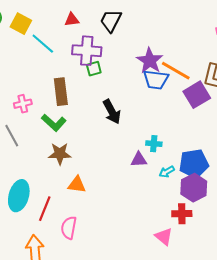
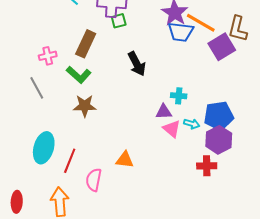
brown rectangle: (61, 92) -> (86, 44), turned 32
cyan arrow: (167, 172) -> (192, 124), turned -133
orange triangle: (77, 185) -> (125, 160), moved
pink triangle: (164, 237) -> (172, 129), moved

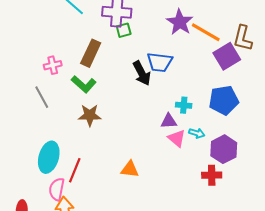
blue trapezoid: (181, 32) -> (160, 62), moved
blue pentagon: (219, 116) -> (224, 100), moved
pink semicircle: (94, 180) -> (57, 189), moved

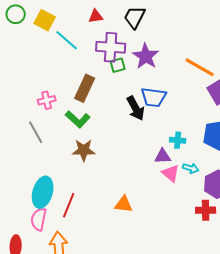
purple star: (180, 22) -> (146, 56), moved
pink semicircle: (57, 189) -> (39, 219), moved

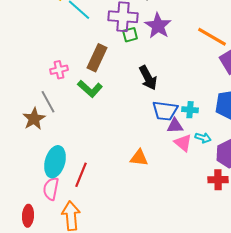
blue trapezoid: (154, 97) -> (165, 111), moved
brown star: (84, 150) -> (34, 119), moved, turned -30
orange triangle: (124, 204) -> (139, 158), moved

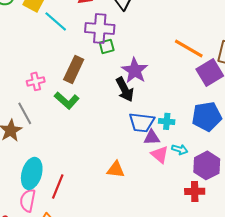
purple star: (158, 26) -> (135, 70), moved

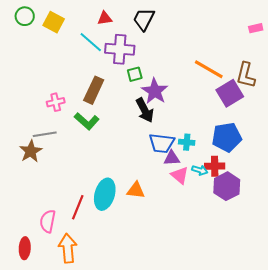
cyan line: (56, 21) -> (91, 42), moved
green square: (107, 46) -> (135, 74), moved
gray line: (25, 113) -> (45, 134), turned -70
cyan ellipse: (32, 173) -> (105, 194), moved
red cross: (195, 191) -> (215, 166), moved

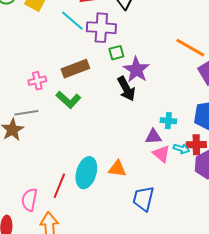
brown rectangle: (94, 90) -> (75, 69), turned 44
blue trapezoid: (162, 143) -> (143, 199), moved, turned 96

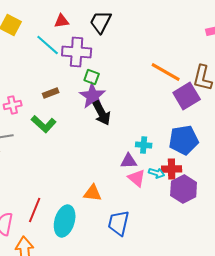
green square: (116, 53) -> (92, 77), turned 35
brown rectangle: (75, 69) -> (51, 93), size x0.6
purple star: (136, 70) -> (93, 96), moved
cyan ellipse: (86, 173) -> (65, 221), moved

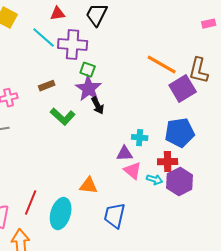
black arrow: (102, 113) -> (98, 106), size x0.7
green L-shape: (44, 124) -> (63, 117), moved
cyan arrow: (157, 173) -> (155, 180), moved

